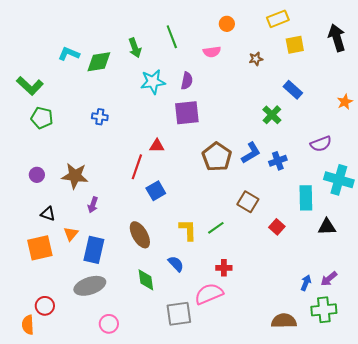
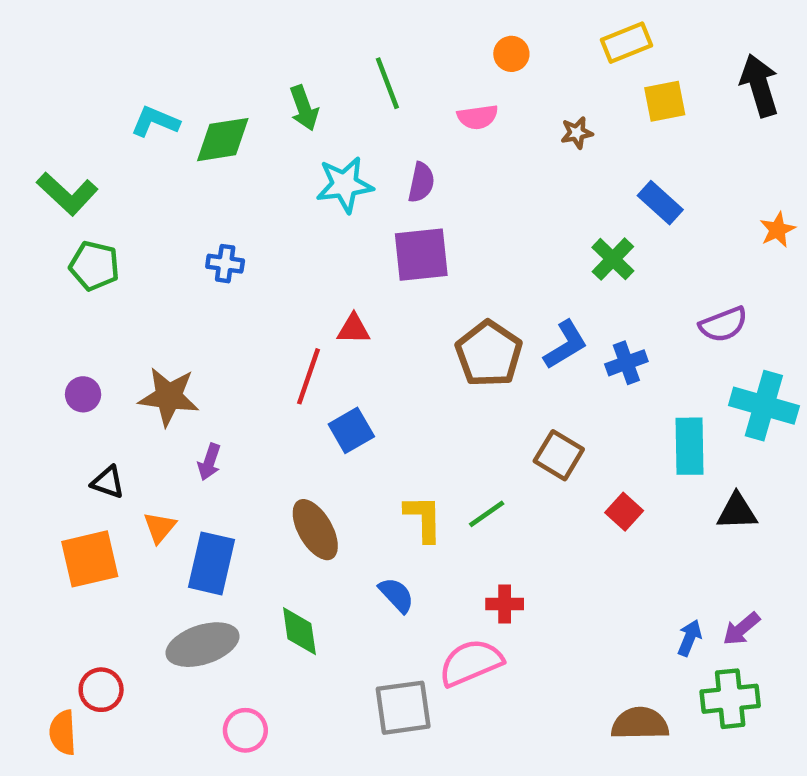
green diamond: (146, 280) -> (299, 631), moved

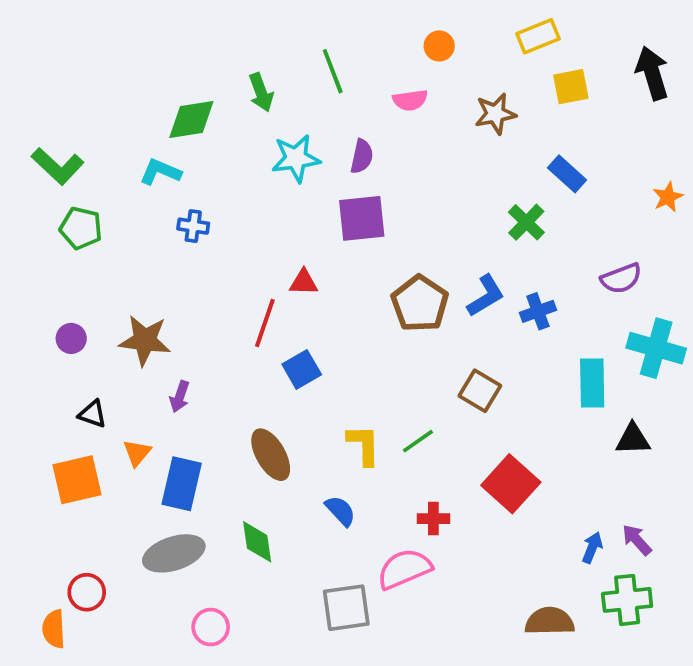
cyan L-shape: (155, 122) -> (160, 172), moved
brown star: (577, 133) -> (495, 114), size x1.5
red square: (624, 512) -> (511, 484), moved, size x1.8
purple arrow: (741, 629) -> (637, 540), turned 88

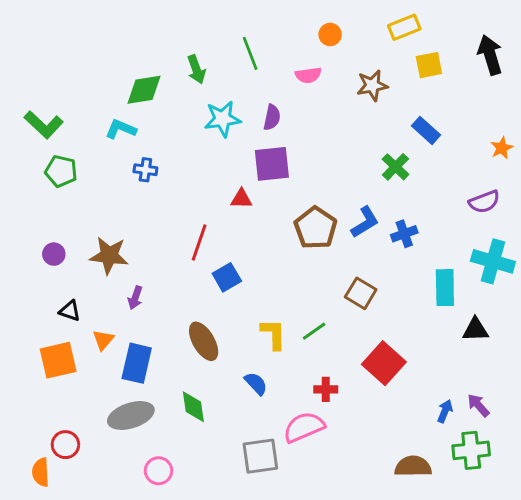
purple semicircle: (621, 278) -> (484, 202), moved
red triangle: (304, 282) -> (241, 199), moved

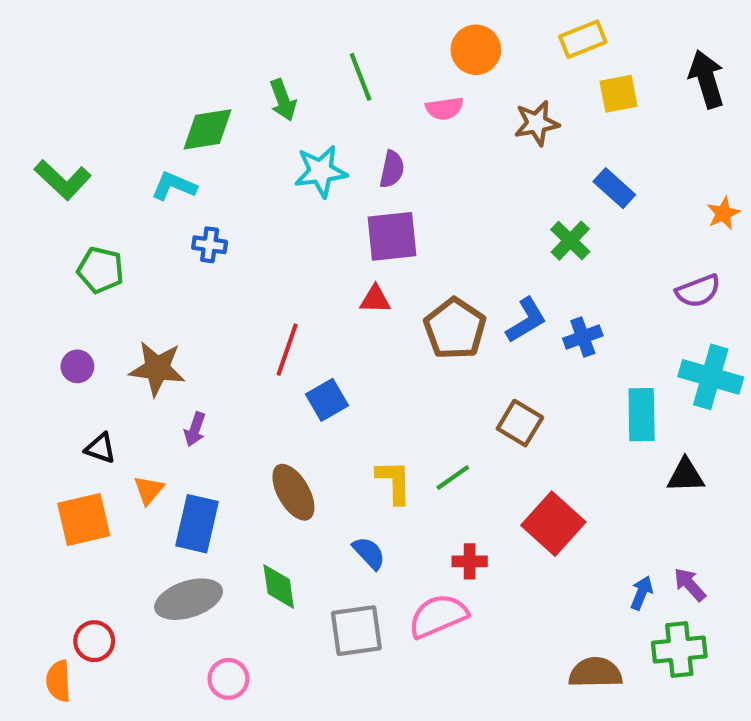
orange circle: (330, 35) -> (476, 50), size x1.5
green pentagon: (61, 171) -> (100, 270), moved
red triangle: (241, 199) -> (375, 299), moved
gray square: (260, 456) -> (356, 631), moved

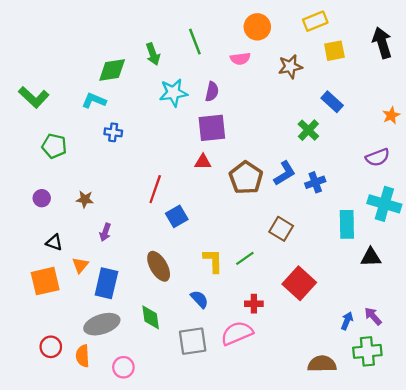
brown star: (157, 368) -> (85, 199), size x0.6
orange semicircle: (59, 681) -> (83, 356), moved

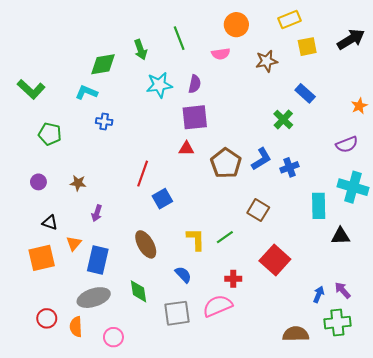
black arrow: (382, 43) -> (351, 39), turned 76

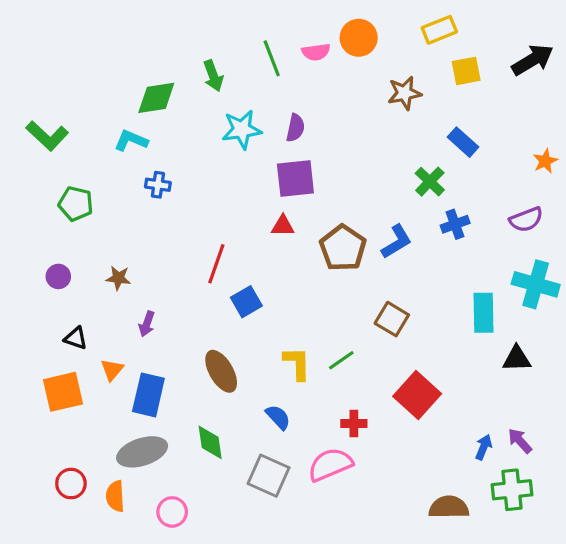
pink semicircle: (221, 54) -> (316, 52), moved
blue cross: (289, 167) -> (455, 224), moved
gray square: (177, 313) -> (269, 476), turned 32

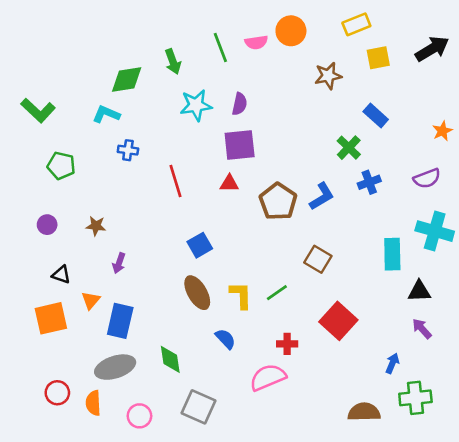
red line: (216, 264) -> (175, 181), moved, turned -36
brown ellipse: (221, 371) -> (197, 293), moved
purple arrow: (520, 441) -> (422, 329), moved
gray square: (269, 476) -> (199, 407), moved

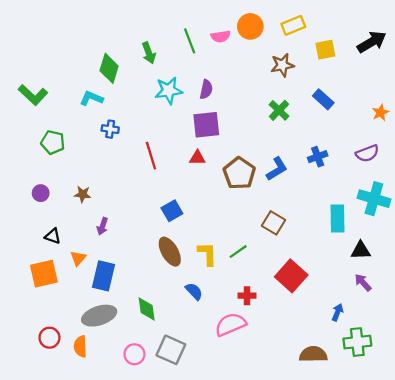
yellow rectangle: (356, 24) -> (293, 25), moved
green diamond: (127, 80) -> (109, 68), turned -64
green cross: (349, 148) -> (279, 110), moved
pink circle: (139, 416) -> (134, 354), moved

